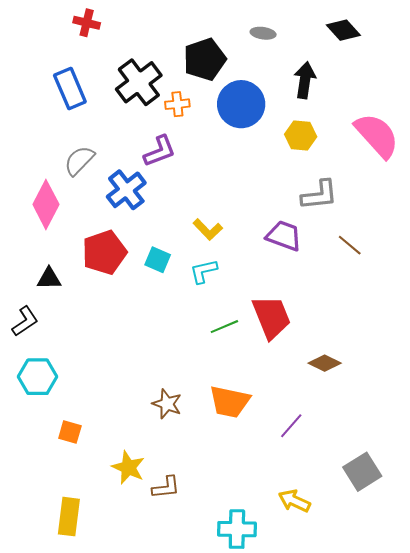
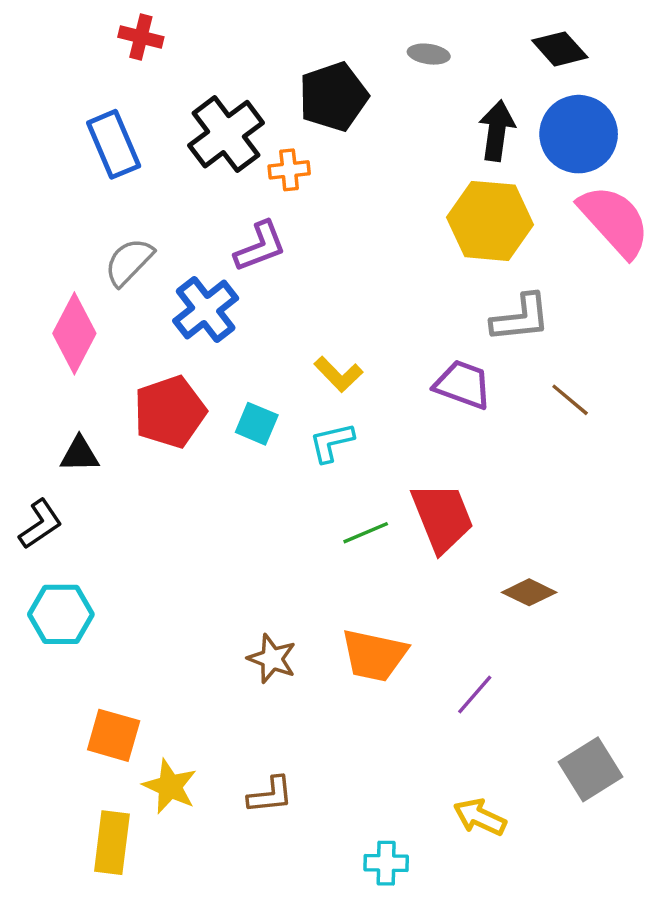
blue circle: (241, 104) -> (579, 134), moved
yellow hexagon: (301, 135) -> (490, 221), size x1.6
orange square: (70, 432) -> (114, 735), moved, size x1.4
yellow star: (128, 467) -> (170, 786), moved
cyan cross: (237, 529) -> (386, 863), size x0.7

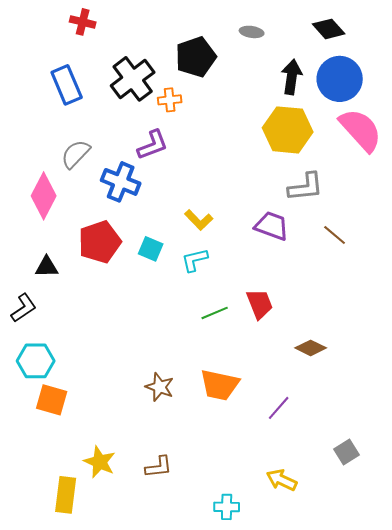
blue cross: (206, 310) -> (121, 182), turned -30
red trapezoid: (442, 517) -> (260, 304), size x0.7
orange square: (114, 735) -> (52, 400), moved
gray square: (591, 769) -> (347, 452), size x0.7

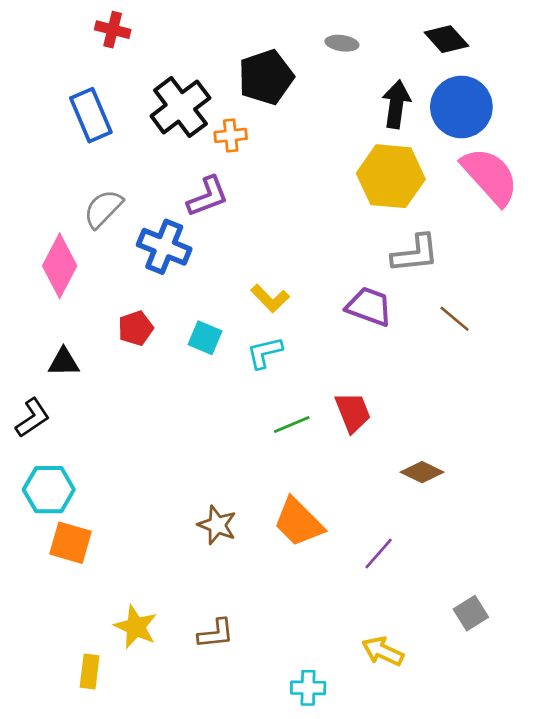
red pentagon: (100, 242) -> (136, 328), size x0.6
orange trapezoid: (220, 385) -> (299, 522), turned 33
yellow rectangle: (66, 495) -> (90, 672), size x0.7

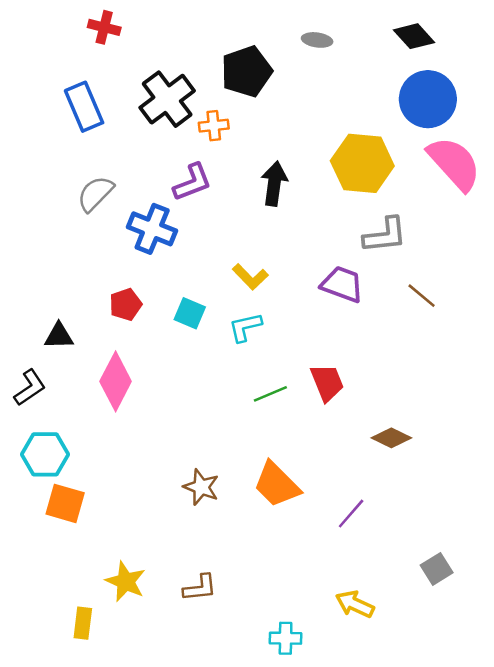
black arrow: (396, 104) -> (274, 184), moved
pink diamond: (60, 266) -> (116, 381), moved

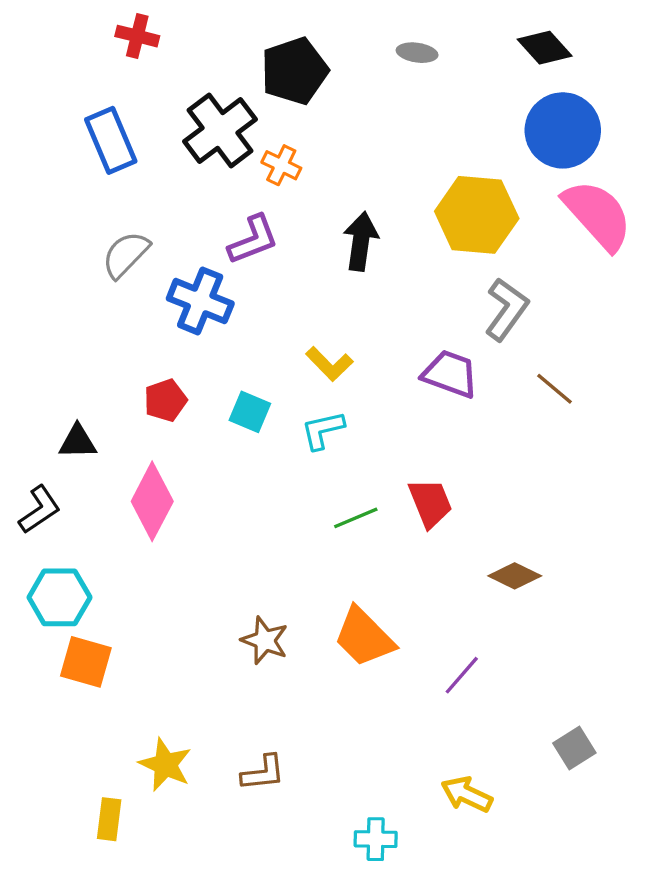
black pentagon: (246, 71) -> (295, 71), moved
orange cross: (214, 126) -> (281, 165), turned 32
gray L-shape: (385, 235) -> (506, 309), turned -48

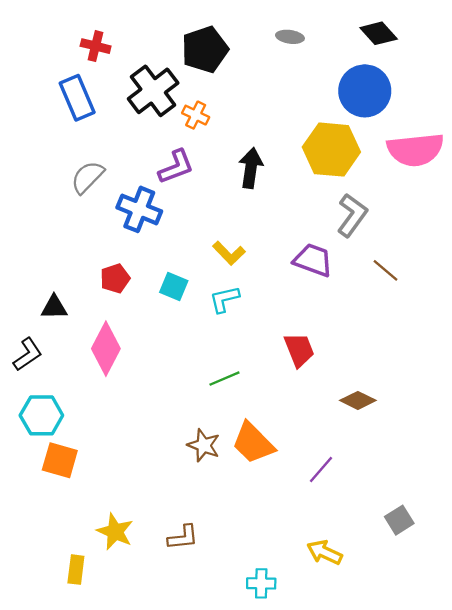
red cross: (137, 36) -> (96, 46), moved
blue circle: (563, 130) -> (365, 91), moved
pink semicircle: (598, 215) -> (415, 150), turned 126
green line: (356, 518) -> (224, 379), moved
brown star: (265, 640) -> (204, 445), moved

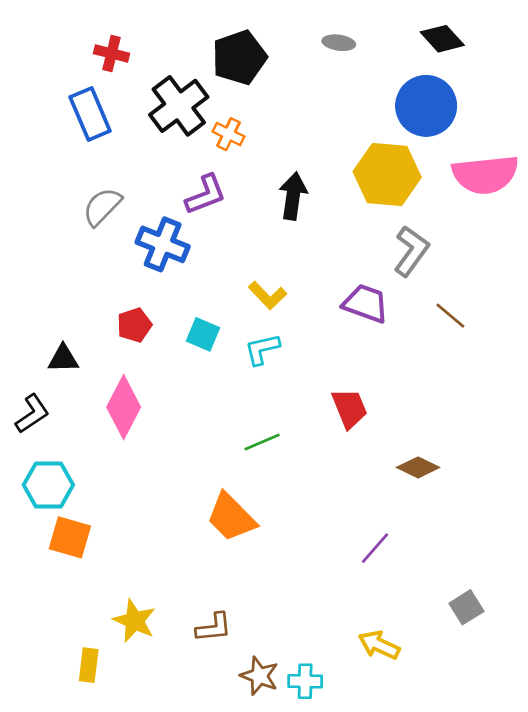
orange trapezoid: (253, 443) -> (231, 517), moved
brown star: (204, 445) -> (259, 676), moved

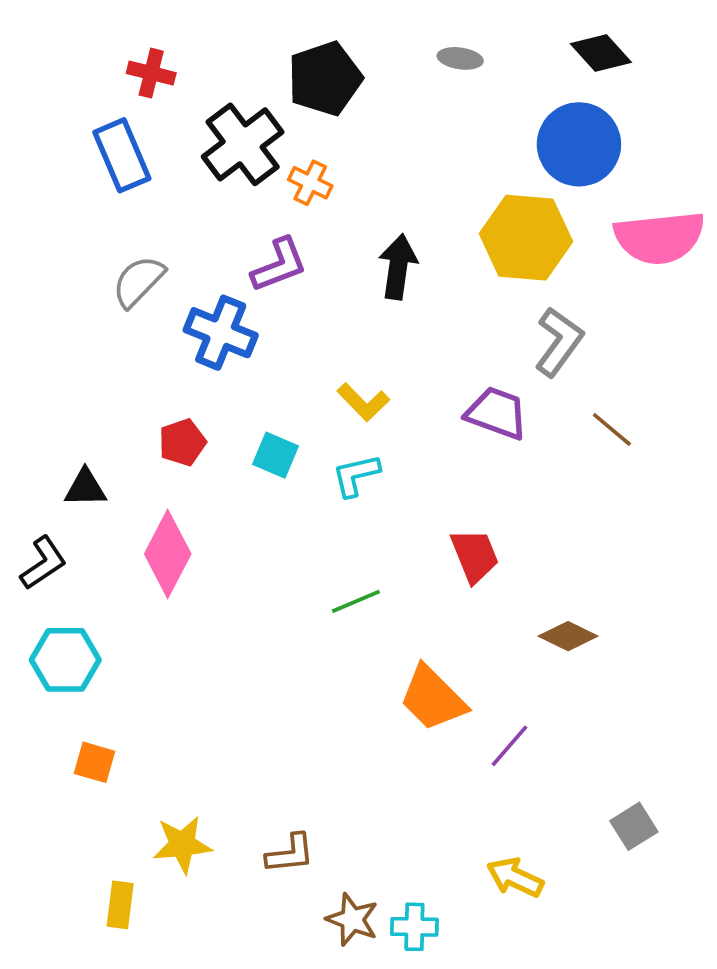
orange trapezoid: (231, 517) -> (433, 698), moved
orange square: (70, 537) -> (95, 762), moved, size x0.7
yellow star: (134, 621) -> (182, 845), turned -30

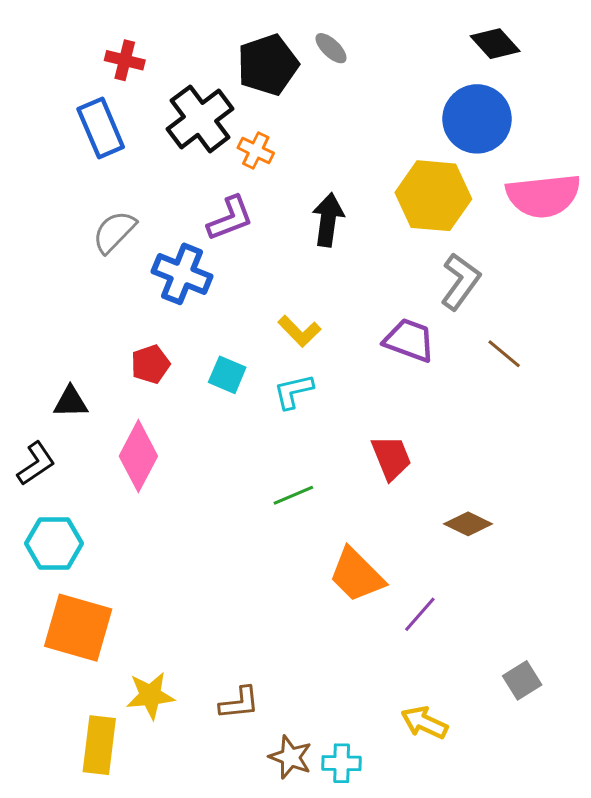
gray ellipse: (460, 58) -> (331, 48), moved, turned 36
orange square: (95, 762) -> (78, 628), size x2.0
yellow rectangle: (120, 905) -> (99, 745), size x1.5

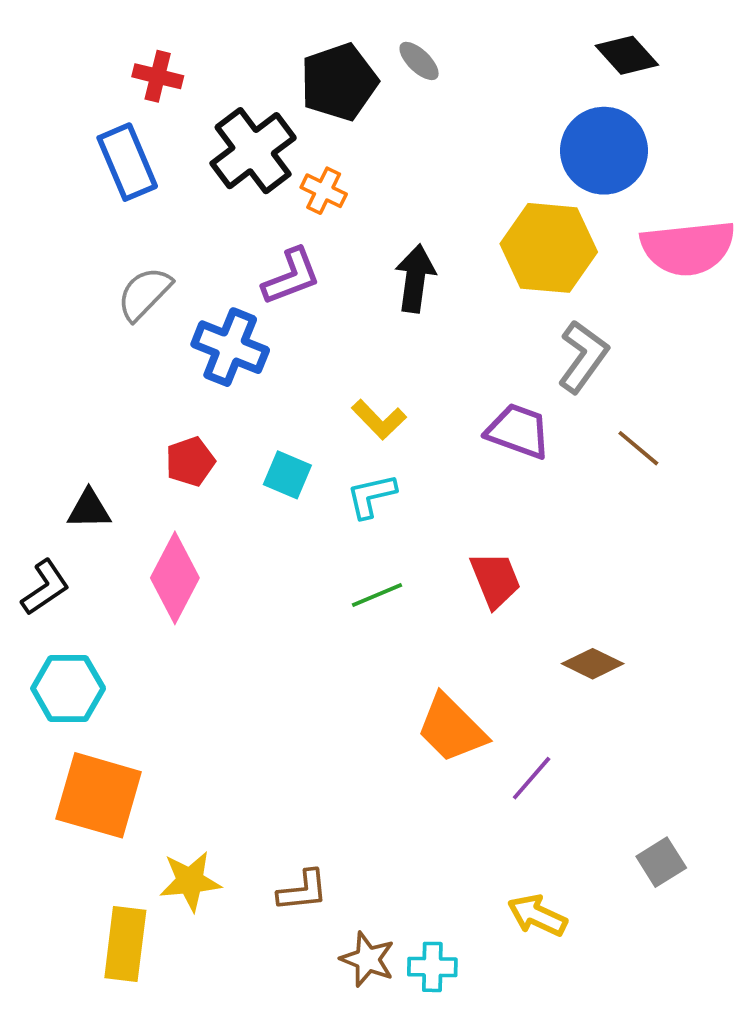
green line: (293, 495) -> (377, 595), moved

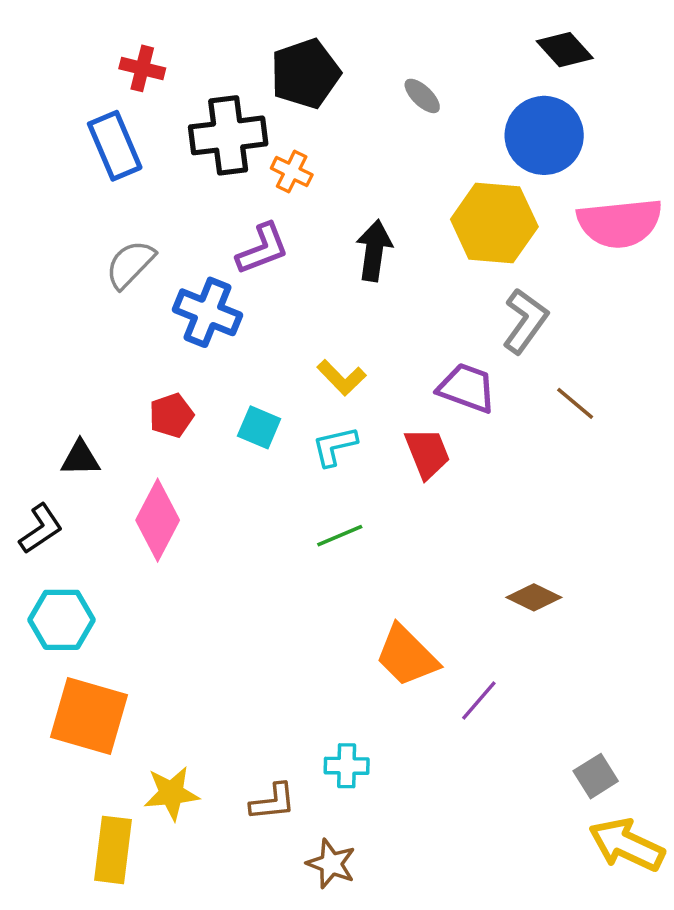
gray ellipse: (419, 61) -> (422, 96), moved
black cross: (253, 151) -> (228, 135), turned 30
red trapezoid: (495, 580) -> (427, 453), moved
yellow arrow: (537, 915) -> (627, 845), moved, size x1.4
cyan cross: (432, 967) -> (347, 766), moved

